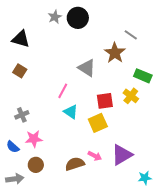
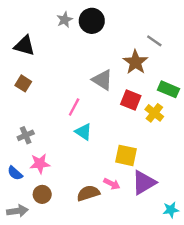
red square: (105, 101) -> (131, 100), moved, turned 30
yellow square: (98, 123) -> (126, 155), moved, turned 36

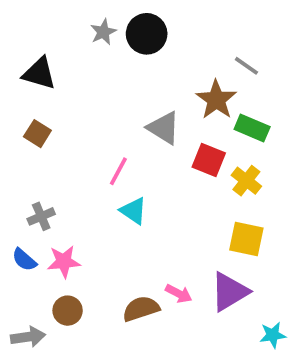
green rectangle: (168, 89) -> (252, 128), moved
yellow square: (126, 155) -> (246, 239), moved
blue semicircle: (15, 173) -> (24, 260), moved

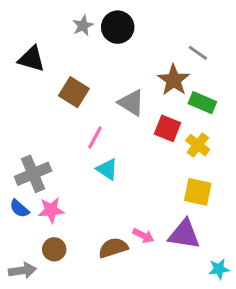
brown square: (37, 134) -> (74, 92), moved, size x1.4
gray cross: (41, 216) -> (33, 174), size x1.6
purple triangle: (229, 292) -> (184, 234), turned 40

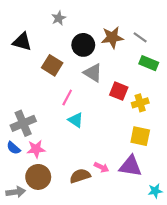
black circle: (118, 27) -> (83, 45), moved
brown star: (174, 80) -> (112, 37), moved, turned 30
green rectangle: (202, 103) -> (149, 63), moved
yellow cross: (198, 145) -> (140, 103), turned 35
brown circle: (54, 249) -> (38, 177), size x1.5

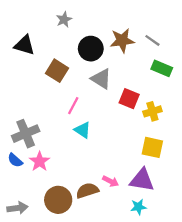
pink star: (36, 149) -> (40, 161), turned -30
brown circle: (38, 177) -> (58, 200), moved
cyan star: (155, 191) -> (138, 207), moved

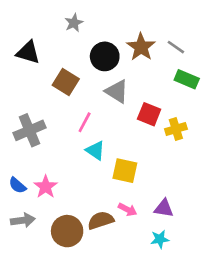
brown star: (122, 40) -> (141, 47), turned -30
gray cross: (26, 134) -> (29, 130), moved
yellow square: (152, 147) -> (125, 171), moved
purple triangle: (142, 180) -> (164, 208), size x0.7
gray arrow: (17, 208) -> (23, 220), moved

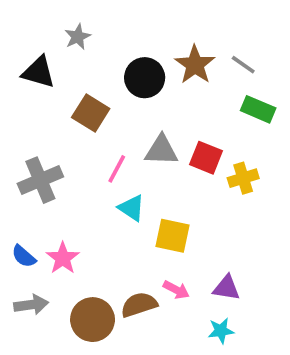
gray star: (74, 23) -> (78, 37), moved
gray triangle: (117, 91) -> (161, 150), moved, turned -30

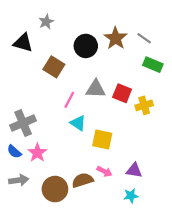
gray cross: (40, 180) -> (23, 123), moved

